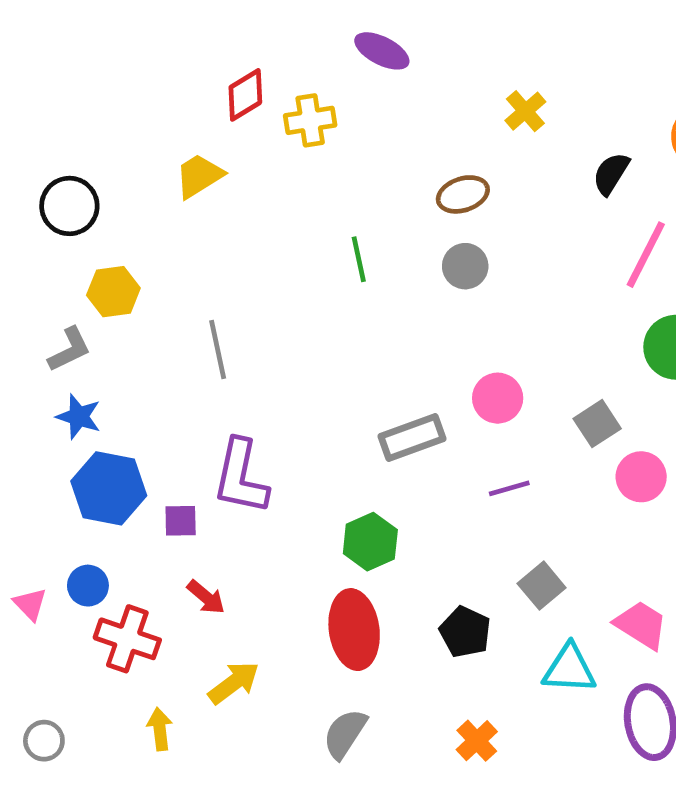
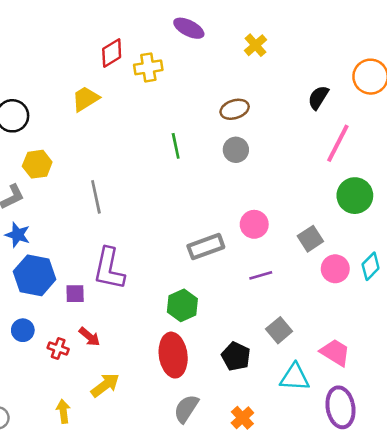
yellow cross: (525, 111) -> (255, 45), moved
red cross: (127, 639) -> (58, 349), moved, size x0.6
gray semicircle: (345, 734) -> (186, 409), moved

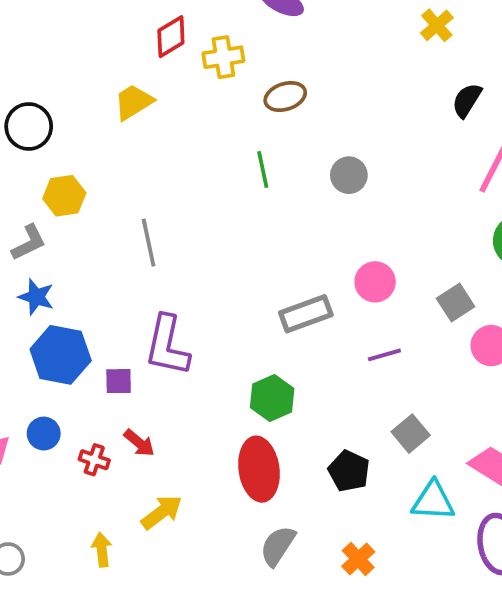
yellow cross: (255, 45) -> (437, 25), moved
brown ellipse: (235, 109) -> (285, 97), moved

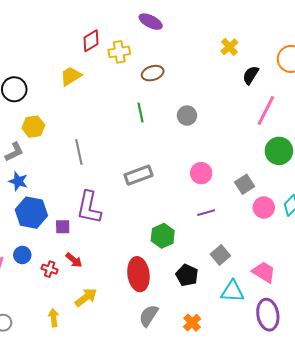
yellow cross: (437, 25) -> (229, 47), moved
gray rectangle: (306, 314) -> (138, 175), moved
green hexagon: (272, 398) -> (163, 236), moved

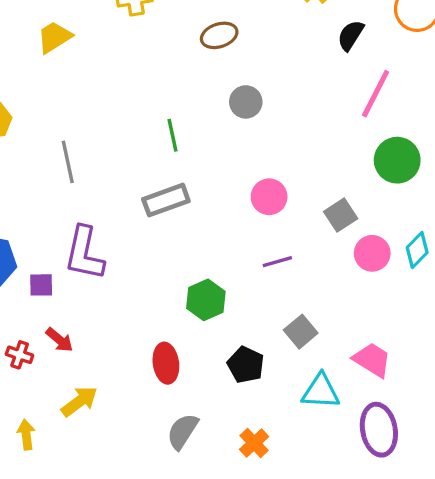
brown ellipse: (153, 73) -> (219, 35), moved
green line: (141, 113) -> (173, 135), moved
red ellipse: (138, 274) -> (166, 363), size x0.7

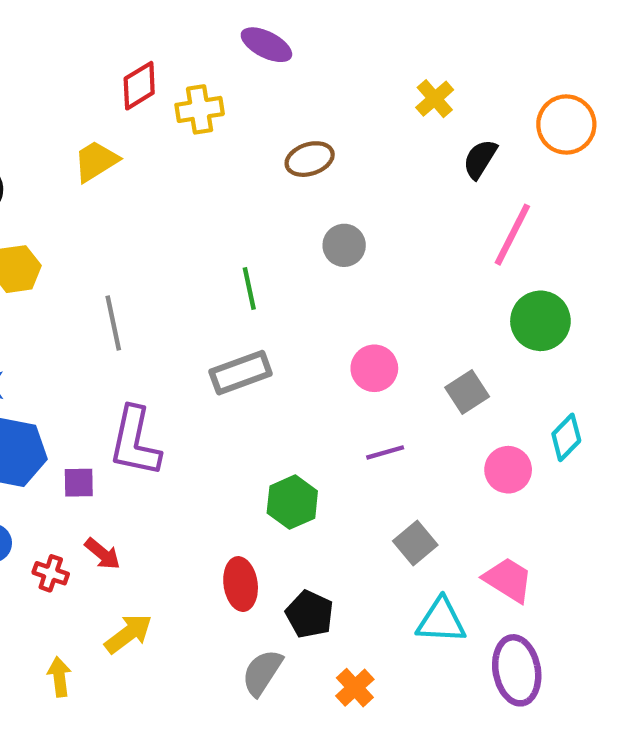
pink circle: (372, 253) -> (508, 470), moved
black pentagon: (246, 365) -> (310, 614), moved

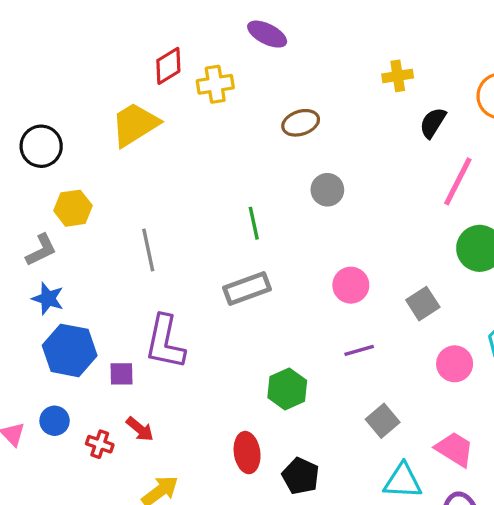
yellow cross: (435, 99) -> (398, 76), turned 32
yellow trapezoid: (96, 161) -> (135, 124), size x1.4

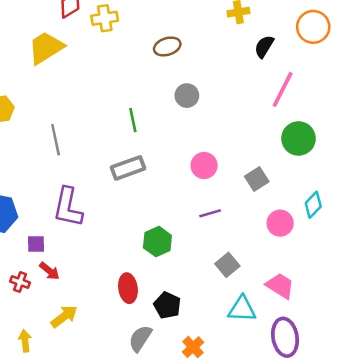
purple square: (121, 374) -> (36, 244), moved

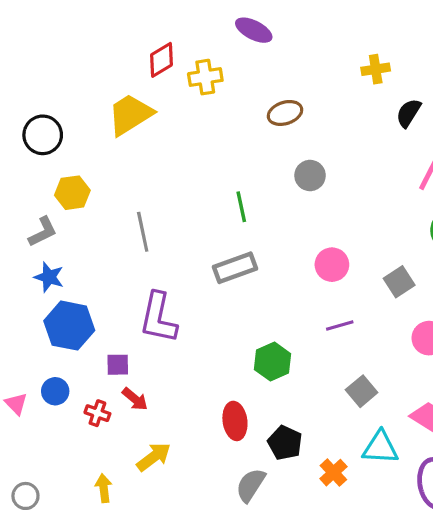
orange cross: (193, 347) -> (333, 473), moved

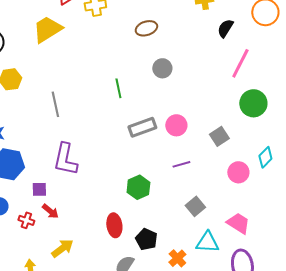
gray rectangle: (235, 268) -> (142, 127), moved

